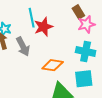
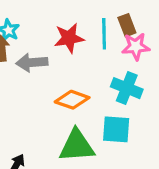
cyan line: (32, 18) -> (104, 34), moved
gray arrow: (23, 47) -> (32, 63), turned 102

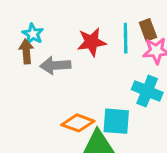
orange diamond: (72, 100) -> (78, 123), moved
cyan square: (116, 129) -> (116, 121), moved

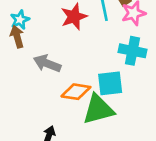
cyan star: (33, 34) -> (20, 20), turned 30
gray arrow: (55, 65) -> (47, 63), moved, turned 36

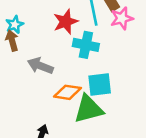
cyan cross: (132, 51) -> (86, 45), moved

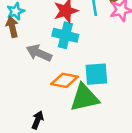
cyan cross: (86, 45) -> (65, 35), moved

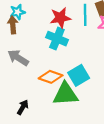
gray arrow: (39, 53) -> (18, 58), moved
cyan square: (96, 74) -> (79, 75), turned -35

